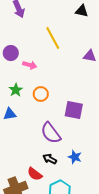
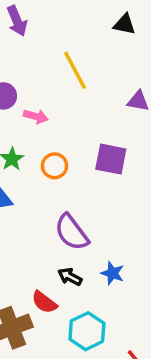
purple square: (74, 110) -> (111, 159), moved

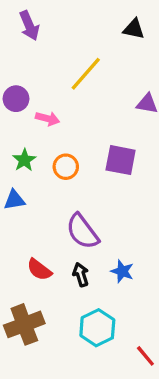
yellow line: (75, 70) -> (86, 74), turned 69
black arrow: (70, 277) -> (81, 275), turned 45
red semicircle: (44, 302) -> (39, 270), moved

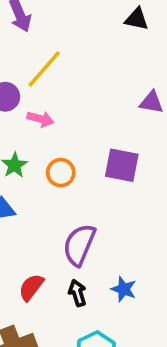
yellow line: (86, 74) -> (44, 69), moved
purple semicircle: (82, 231) -> (79, 245), turned 60
red semicircle: (39, 270) -> (31, 287), turned 90

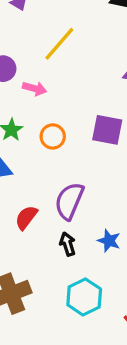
yellow line: (44, 69) -> (59, 44), moved
red semicircle: (31, 287) -> (26, 218), moved

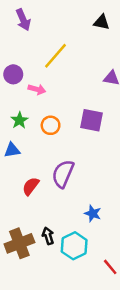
blue star: (109, 241) -> (93, 214), moved
black arrow: (68, 244) -> (48, 236), moved

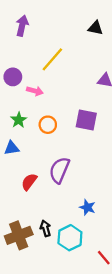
purple arrow: (23, 20) -> (22, 26), turned -144

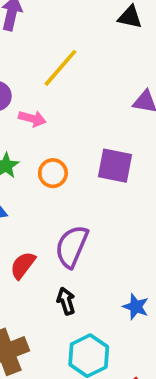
blue star: (87, 207) -> (136, 307), moved
black arrow: (45, 228) -> (66, 301), moved

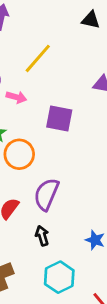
purple square: (115, 166) -> (59, 119), moved
orange circle: (53, 173) -> (19, 154), moved, size x1.4

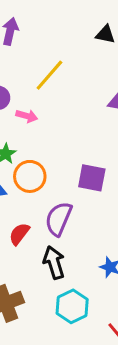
purple square: (59, 119) -> (92, 178), moved
black arrow: (42, 236) -> (54, 263), size x1.5

